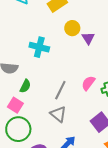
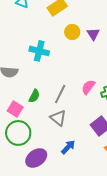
purple triangle: (88, 38) -> (93, 34), moved
green semicircle: (25, 86) -> (34, 96), moved

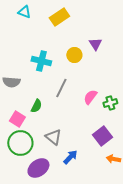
yellow circle: (72, 32) -> (74, 55), moved
gray line: (60, 94) -> (61, 88), moved
gray triangle: (58, 118) -> (53, 137), moved

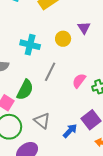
green semicircle: (36, 106) -> (25, 90), size x1.5
blue arrow: (70, 157) -> (70, 131), moved

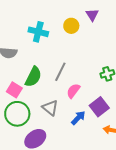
gray line: (50, 72) -> (60, 72), moved
pink semicircle: (79, 81) -> (73, 91), moved

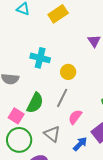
yellow circle: (71, 26) -> (68, 72), moved

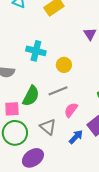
gray line: (62, 98) -> (58, 91), turned 42
pink square: (16, 116) -> (12, 109), turned -35

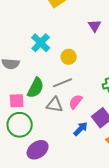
cyan cross: (36, 51) -> (41, 43), turned 30
gray triangle: (48, 127) -> (55, 105), moved, turned -30

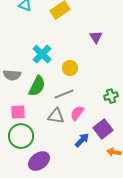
green semicircle: (36, 88) -> (37, 86), moved

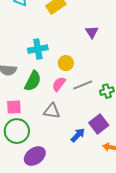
cyan cross: (42, 54) -> (38, 49), turned 36
gray line: (64, 94) -> (83, 85), moved
pink semicircle: (77, 113) -> (59, 84), moved

